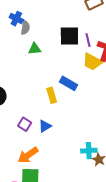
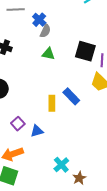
cyan cross: (89, 151) -> (61, 165), moved, turned 35

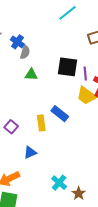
purple square: (18, 124) -> (11, 127), moved

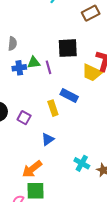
blue cross: (17, 42) -> (19, 68), moved, turned -32
gray semicircle: (25, 52) -> (12, 44), moved
purple line: (85, 74) -> (49, 67), moved

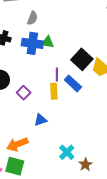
black square: (68, 48) -> (82, 59), moved, turned 30
purple line: (49, 67) -> (57, 74), moved
blue cross: (19, 68) -> (32, 43), size x1.5

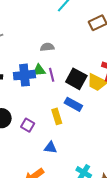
gray semicircle: (32, 18) -> (47, 47), moved, turned -104
purple line: (57, 74) -> (52, 75), moved
blue triangle: (40, 120) -> (50, 147), turned 40

